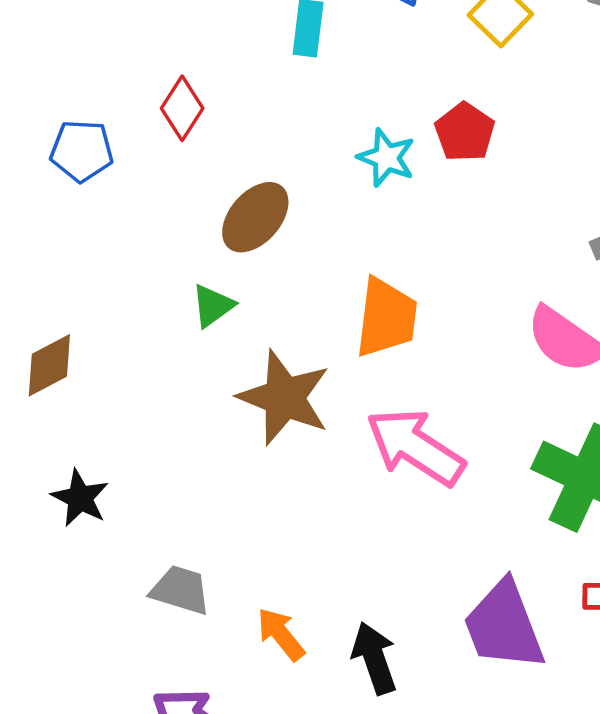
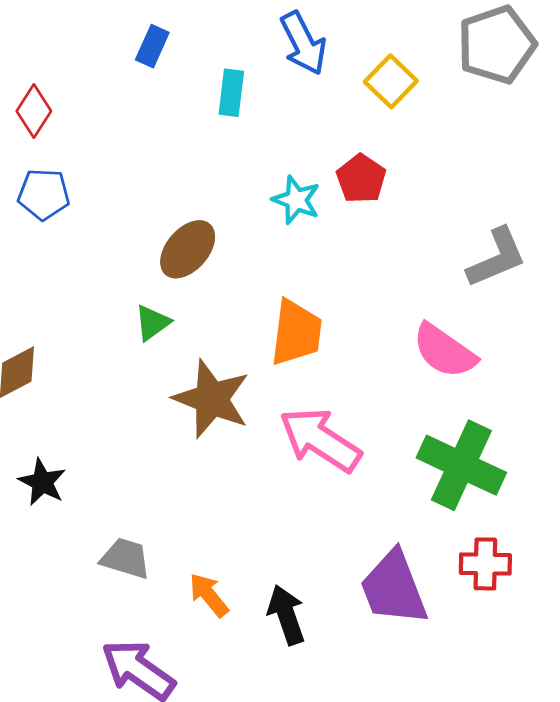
red diamond: (182, 108) -> (34, 111), moved

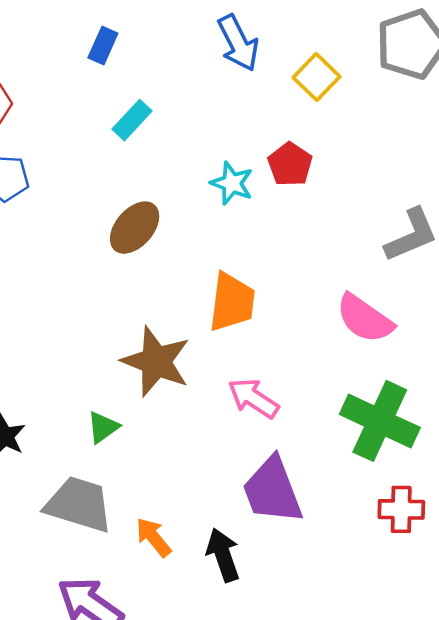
cyan rectangle: (231, 93) -> (132, 120), moved, turned 36
green triangle: (152, 323) -> (103, 427), moved
pink arrow: (320, 440) -> (253, 398), size x0.7
gray trapezoid: (126, 558) -> (79, 504), size x1.5
purple trapezoid: (394, 588) -> (272, 490), moved

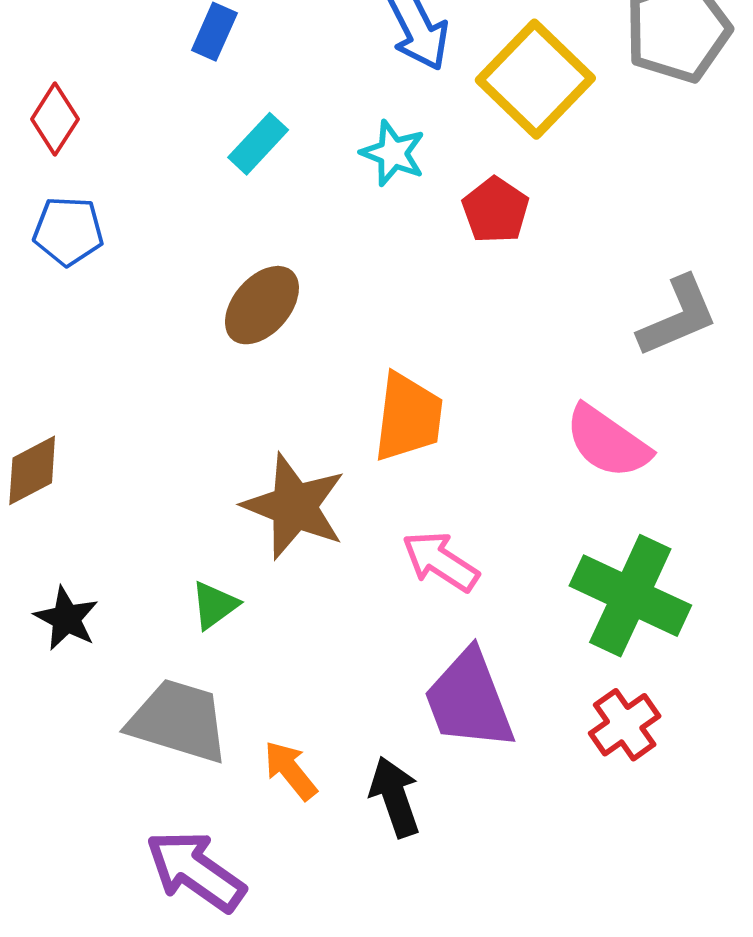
yellow square: (317, 77) -> (535, 79), size x1.6
cyan star: (232, 183) -> (393, 153), moved
red cross: (401, 509) -> (625, 725), moved, turned -36

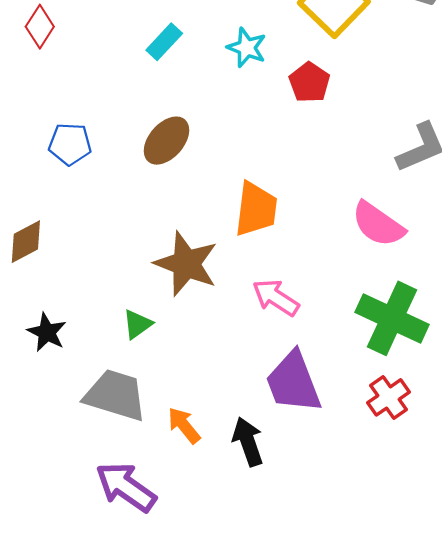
blue pentagon: (68, 231) -> (70, 144), moved

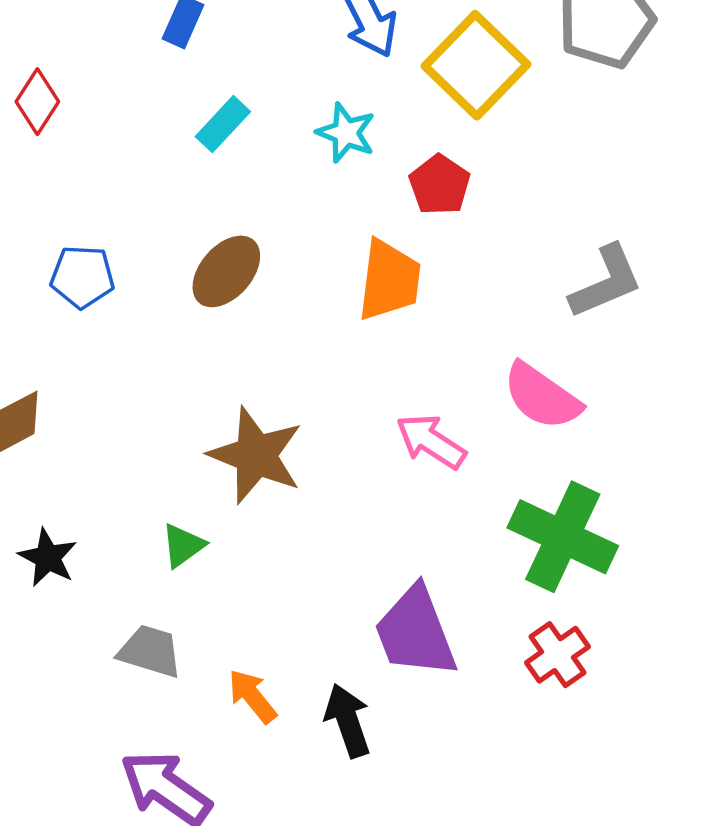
orange trapezoid: (256, 209) -> (389, 280), moved
pink arrow: (276, 297) -> (431, 441), moved
gray trapezoid: (115, 395) -> (150, 651), size x0.7

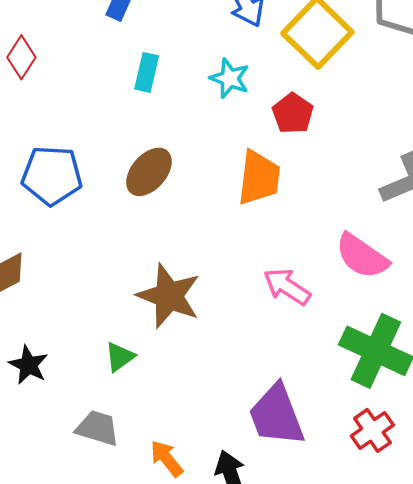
cyan rectangle: (223, 124) -> (147, 72), turned -30
blue pentagon: (82, 277) -> (52, 175), size x1.4

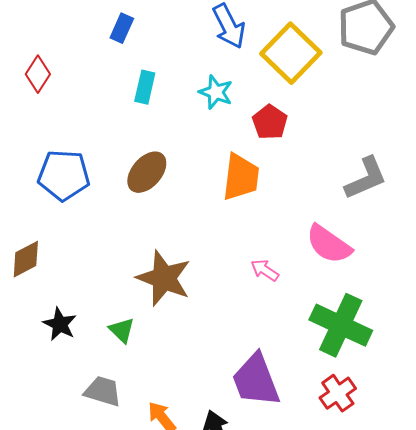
pink arrow: (287, 287) -> (265, 270), size x0.7
green triangle: (120, 357) -> (122, 330), turned -40
black star: (28, 365) -> (60, 324), moved

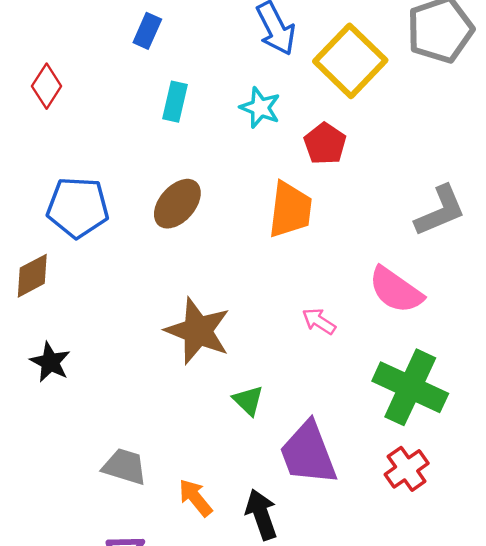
brown diamond: (26, 259) -> (32, 276), moved
black star: (60, 324) -> (50, 362), moved
green triangle: (122, 330) -> (248, 400), moved

